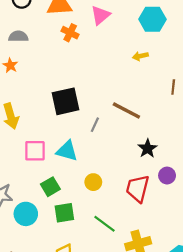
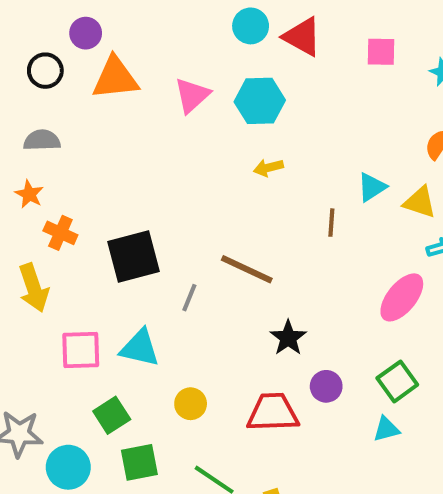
cyan hexagon: (152, 19) -> (260, 101), moved
orange cross: (70, 33) -> (60, 233), moved
red trapezoid: (138, 189) -> (273, 412), turned 76

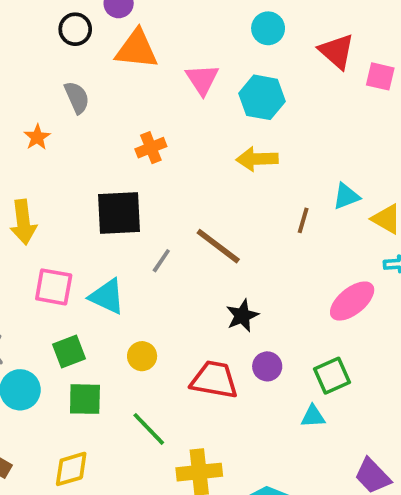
red triangle: (302, 37) -> (337, 51), moved
pink triangle: (192, 95) -> (202, 79), turned -33
gray semicircle: (42, 140) -> (77, 97), moved, turned 56
yellow arrow: (268, 168) -> (257, 159), size x1.5
orange cross: (60, 233) -> (151, 148), moved, turned 32

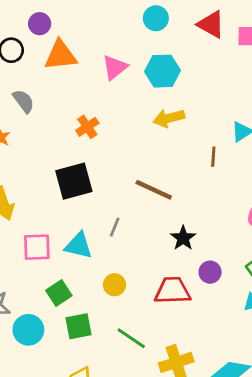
pink triangle: (202, 79) -> (115, 67), turned 36
gray line: (161, 261) -> (115, 227), moved

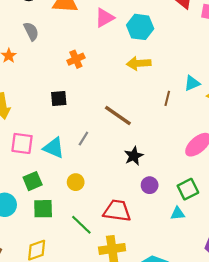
black square: (74, 181) -> (59, 98), size x0.6
red trapezoid: (172, 291) -> (117, 211), moved

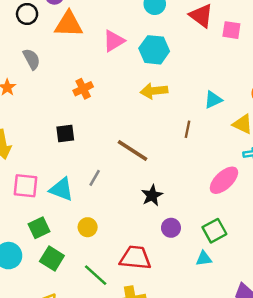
cyan triangle: (192, 83) -> (213, 100), moved
green square: (43, 209) -> (52, 258), turned 35

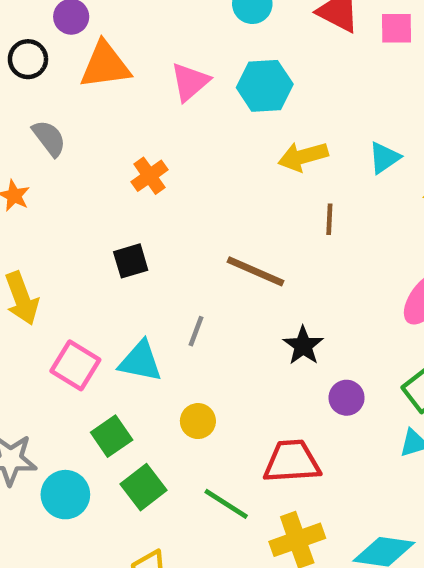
yellow arrow: (154, 91) -> (303, 156), moved
brown line: (188, 129) -> (329, 219), moved
pink square: (26, 186) -> (75, 365), turned 35
green square: (52, 258) -> (143, 487), turned 30

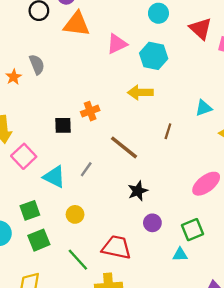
gray semicircle: (49, 138) -> (37, 64), moved
yellow arrow: (303, 156) -> (140, 93), moved
orange cross: (150, 176) -> (90, 111), moved
pink square: (75, 365) -> (24, 156), moved

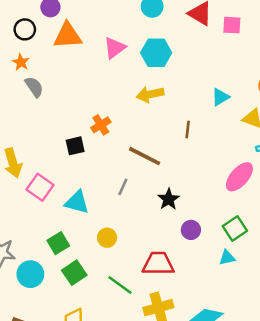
orange star: (14, 77) -> (21, 62), moved
gray line: (86, 169) -> (123, 187), moved

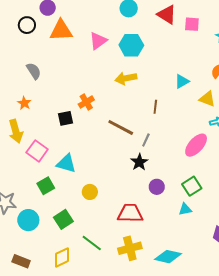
orange star: (21, 62) -> (24, 103), moved
gray line: (123, 187) -> (146, 140), moved
green square: (58, 243) -> (46, 186), moved
green line: (120, 285) -> (92, 243), moved

